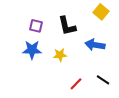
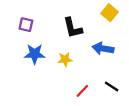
purple square: (36, 26) -> (26, 25), moved

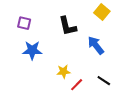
blue arrow: (103, 48) -> (96, 45), turned 42
yellow star: (65, 59) -> (64, 72), moved

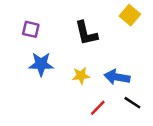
blue arrow: (96, 45) -> (117, 77), moved, turned -42
yellow star: (64, 72) -> (81, 76), moved

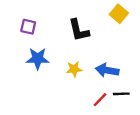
black line: (132, 103) -> (121, 94), turned -35
red line: (98, 108) -> (100, 100), moved

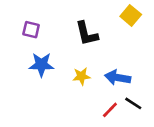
black line: (121, 94) -> (133, 103), turned 35

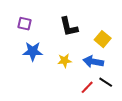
yellow square: (131, 15) -> (103, 39), moved

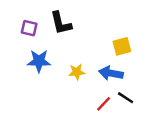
black L-shape: (69, 27) -> (61, 23), moved
yellow square: (103, 39) -> (122, 46), turned 35

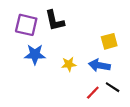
purple square: (29, 28) -> (26, 25), size x1.5

